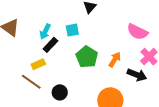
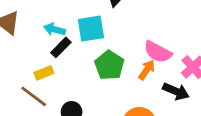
cyan square: (72, 30) -> (91, 29), size x1.5
cyan arrow: (45, 31) -> (54, 29), turned 77
pink semicircle: (137, 32) -> (158, 52), moved

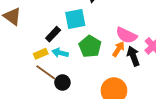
cyan arrow: (54, 29) -> (60, 53), moved
black arrow: (176, 91) -> (133, 56), moved, turned -132
brown line: (34, 96) -> (46, 72), moved

